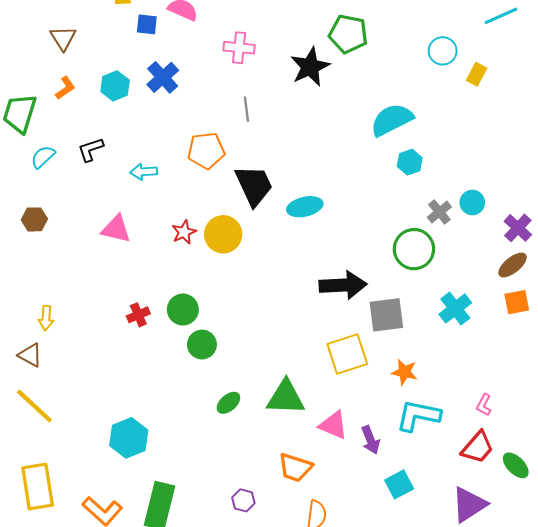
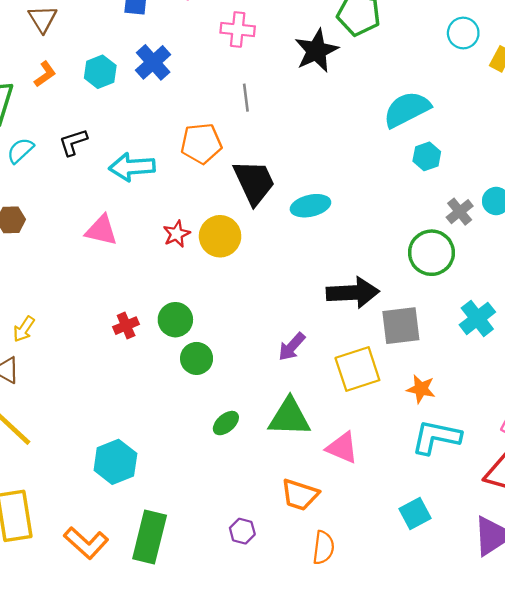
cyan arrow: (144, 172) -> (132, 167), size x1.5
yellow arrow: (46, 318) -> (24, 329), turned 30
purple arrow: (370, 440) -> (292, 347), moved, turned 64

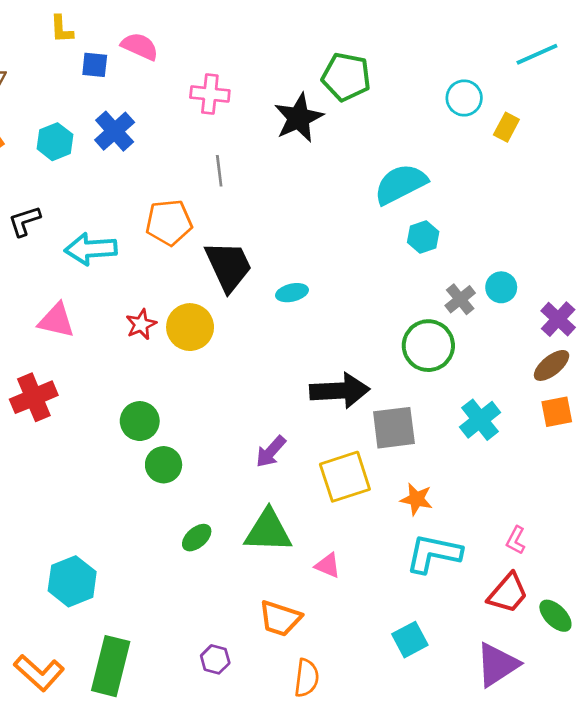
cyan ellipse: (310, 206) -> (292, 293), size x0.7
red cross: (126, 326) -> (34, 397), moved, size x1.6
pink triangle: (342, 448) -> (328, 565), size x0.7

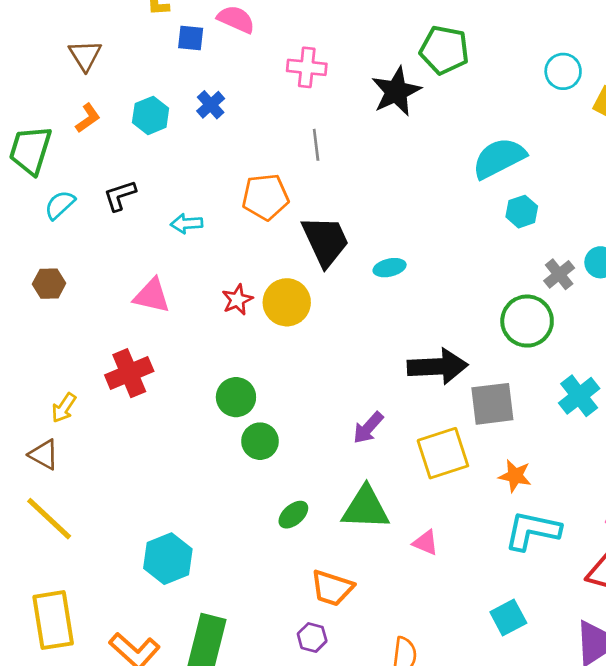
blue cross: (115, 131) -> (211, 105), size x0.7
cyan arrow: (91, 249) -> (187, 224), size x0.6
orange trapezoid: (280, 618) -> (332, 588), moved

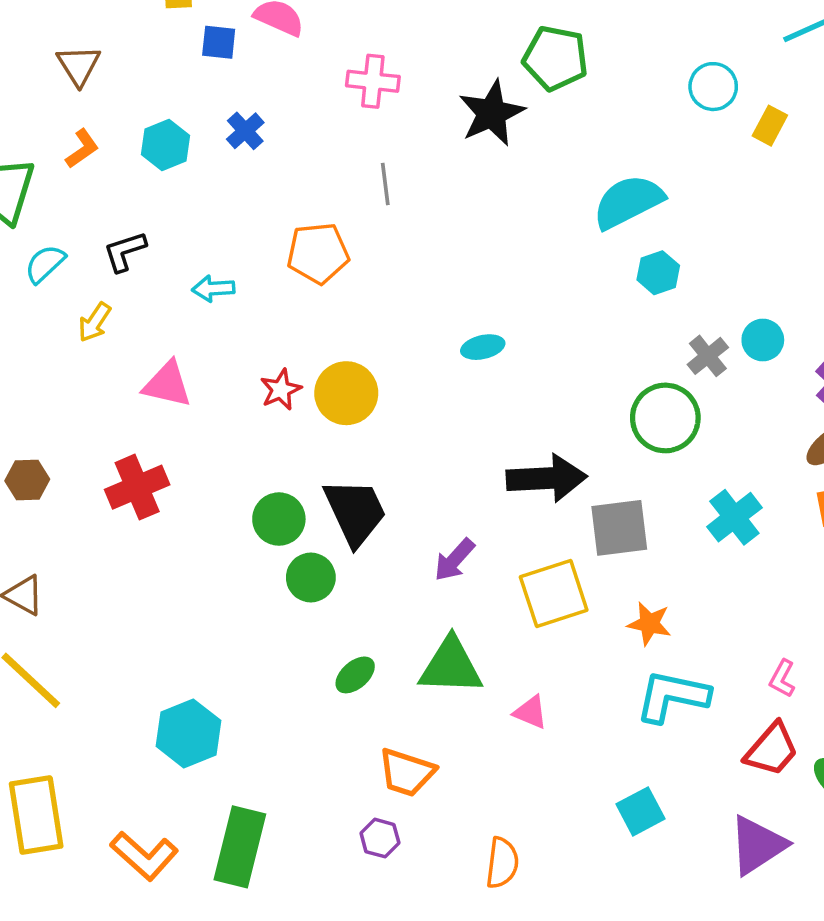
black trapezoid: (325, 241) -> (355, 512), moved
brown hexagon: (49, 284) -> (27, 480), moved
yellow arrow: (64, 408) -> (95, 322), moved

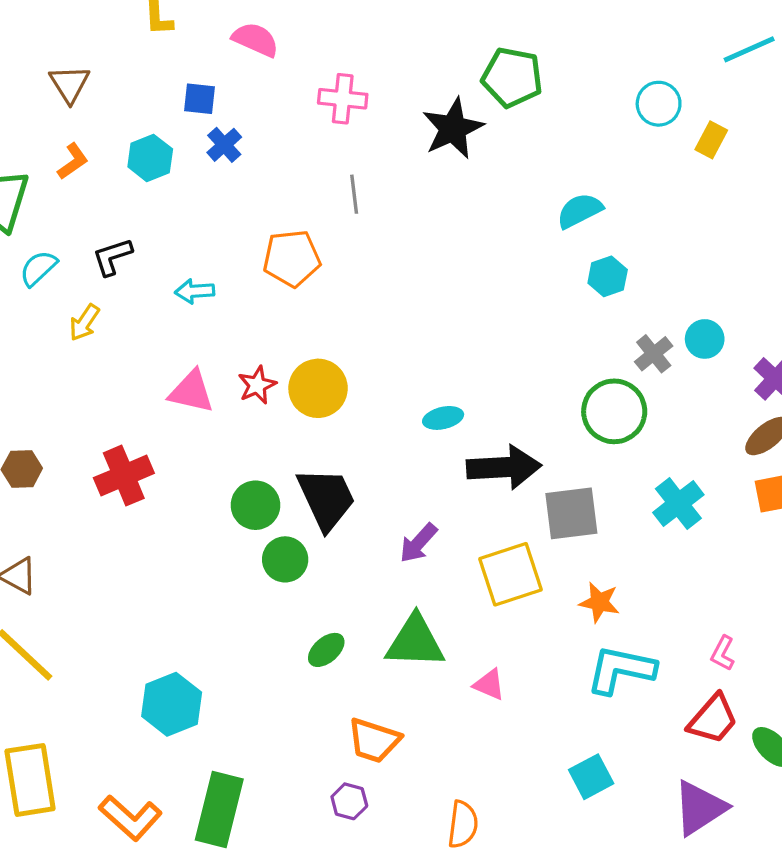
blue square: (219, 42) -> (200, 99), moved
cyan semicircle: (628, 202) -> (580, 211), size x0.7
cyan ellipse: (483, 347) -> (443, 418), moved
pink triangle: (167, 384) -> (191, 392), moved

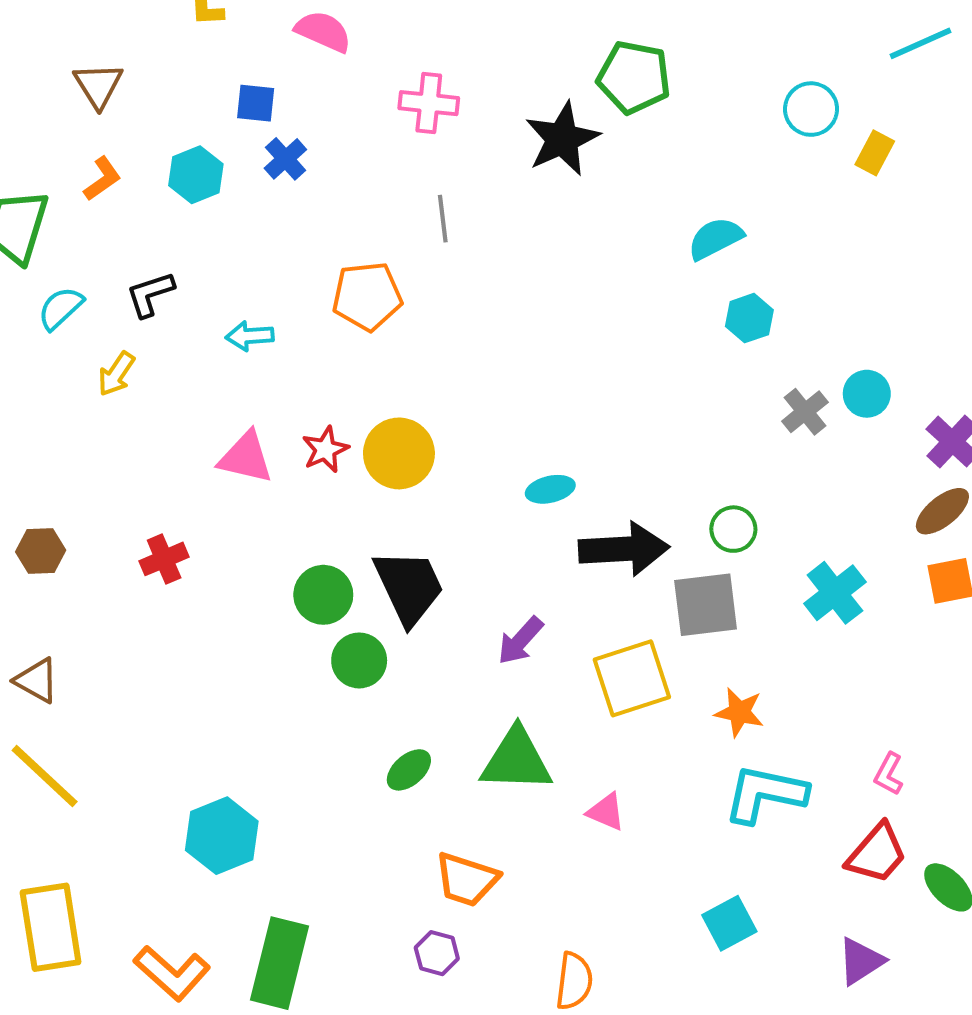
green circle: (614, 411) -> (733, 529), moved, size x0.6
red cross: (124, 476) -> (164, 559), size x0.7
purple triangle: (700, 808) -> (861, 961), size x0.7

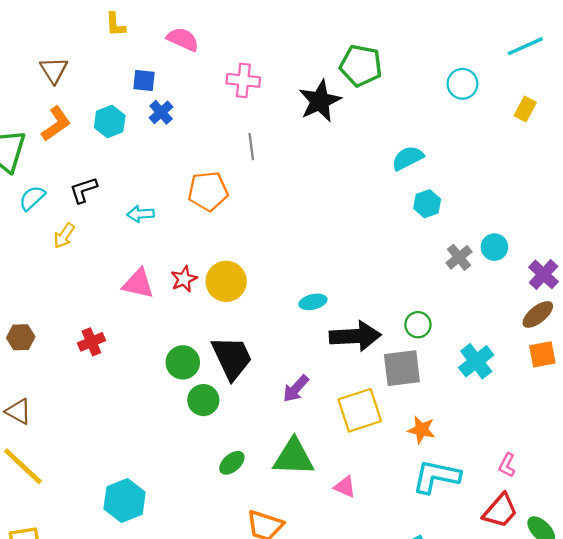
yellow rectangle: (875, 153) -> (525, 109), moved
orange L-shape: (102, 179) -> (56, 124), size x1.4

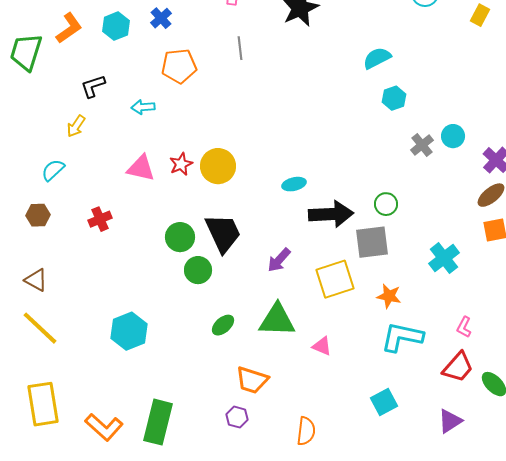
orange pentagon: (208, 191) -> (179, 66), moved
cyan semicircle: (32, 198) -> (53, 170), moved
cyan cross: (476, 361) -> (444, 258), moved
cyan hexagon: (125, 501) -> (129, 331), moved

